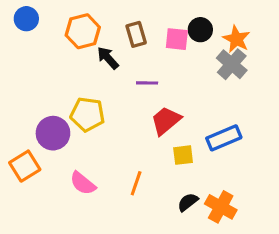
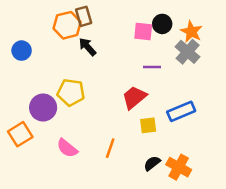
blue circle: (26, 19) -> (22, 51), moved
brown rectangle: (136, 34) -> (84, 16), moved
purple line: (147, 83) -> (152, 67), moved

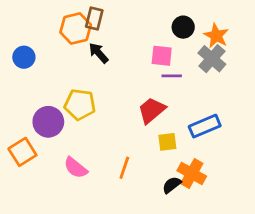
brown rectangle: (84, 16) -> (94, 18), turned 30
pink square: (143, 32) -> (162, 56), moved
orange cross: (179, 167) -> (192, 173), moved

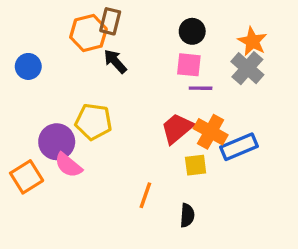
black circle: (183, 27) -> (192, 31), moved
pink semicircle: (76, 168) -> (68, 165), moved
orange cross: (192, 173) -> (211, 132), moved
black semicircle: (172, 185) -> (187, 215), moved, turned 132

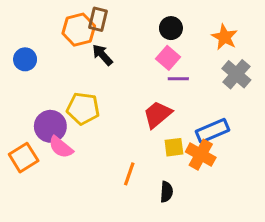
pink square: (189, 65) -> (168, 58), turned 35
gray cross: (247, 68) -> (236, 74), moved
orange cross: (211, 132) -> (201, 155), moved

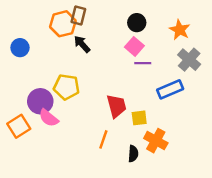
red trapezoid: (158, 114) -> (116, 106), moved, turned 115
blue rectangle: (213, 131) -> (170, 89), moved
orange cross: (201, 155) -> (156, 141), moved

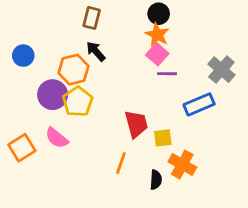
black circle: (137, 23) -> (159, 14), moved
orange hexagon: (63, 24) -> (74, 70), moved
orange star: (180, 30) -> (157, 35), moved
yellow pentagon: (66, 87) -> (78, 102), turned 30
purple circle: (40, 101) -> (53, 95), moved

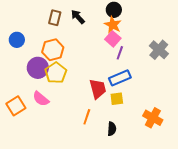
brown rectangle: (92, 18) -> (55, 18), moved
black arrow: (96, 51) -> (78, 17), moved
purple line: (167, 74) -> (120, 53), turned -72
blue rectangle: (199, 104) -> (120, 78), moved
orange cross: (182, 164) -> (153, 118), moved

